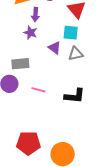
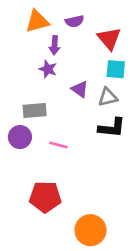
cyan square: (71, 33) -> (116, 69), moved
black L-shape: (75, 96) -> (112, 128), moved
red pentagon: (28, 143) -> (45, 197), moved

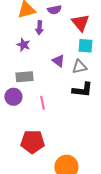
purple star: (48, 69) -> (23, 45), moved
pink line: (59, 145) -> (42, 103), turned 64

